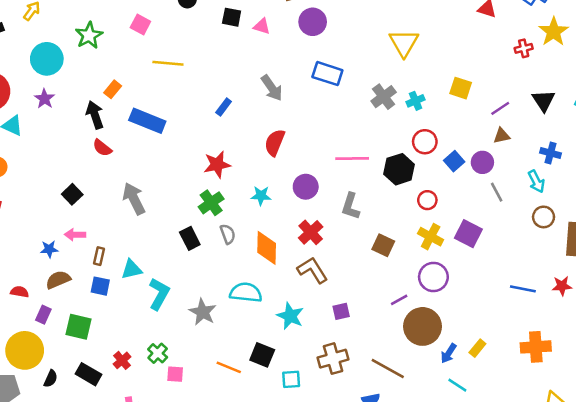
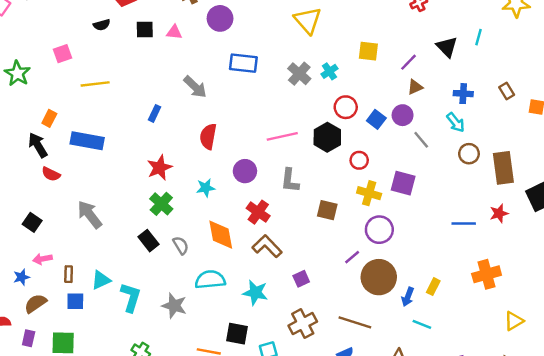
pink square: (140, 25) -> (62, 54), turned -36
gray semicircle: (228, 234) -> (181, 245), moved

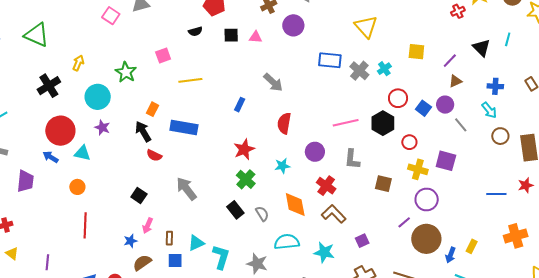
blue rectangle: (243, 63) -> (330, 60), moved
pink arrow: (42, 259) -> (148, 226), turned -56

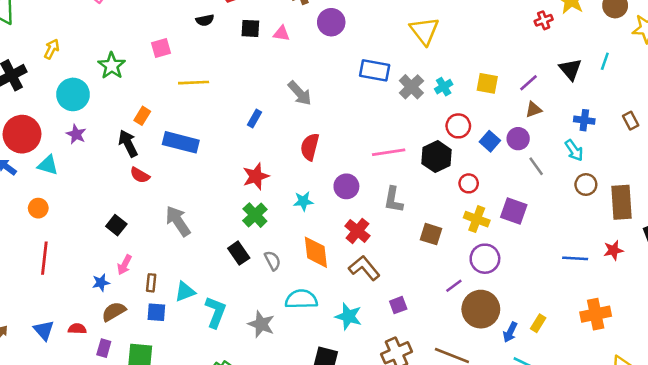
yellow square: (416, 52) -> (487, 83), moved

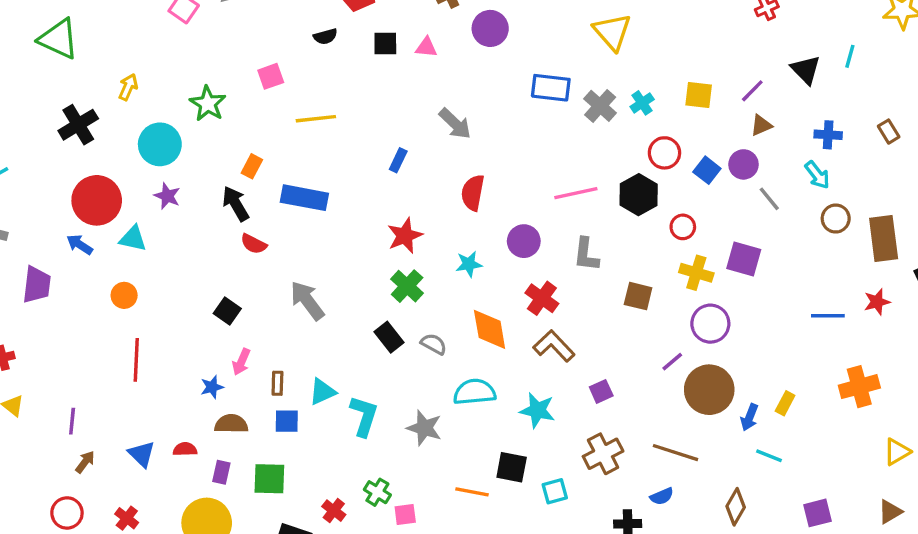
gray semicircle: (272, 261) -> (434, 344), turned -30
brown semicircle: (114, 312) -> (231, 424), turned 35

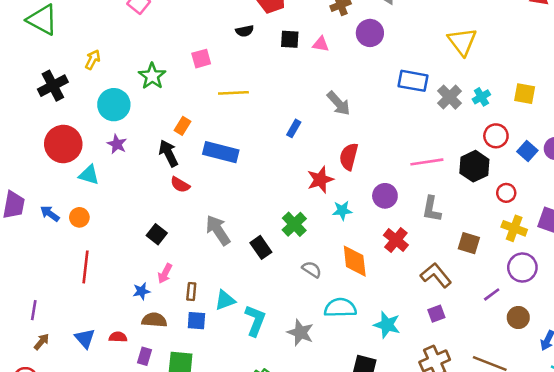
red star: (405, 236) -> (320, 180), moved
blue arrow: (80, 245) -> (50, 214), moved
black rectangle: (389, 337) -> (261, 247), moved
brown L-shape: (554, 346) -> (436, 275), moved
brown circle: (709, 390) -> (518, 318), size x0.6

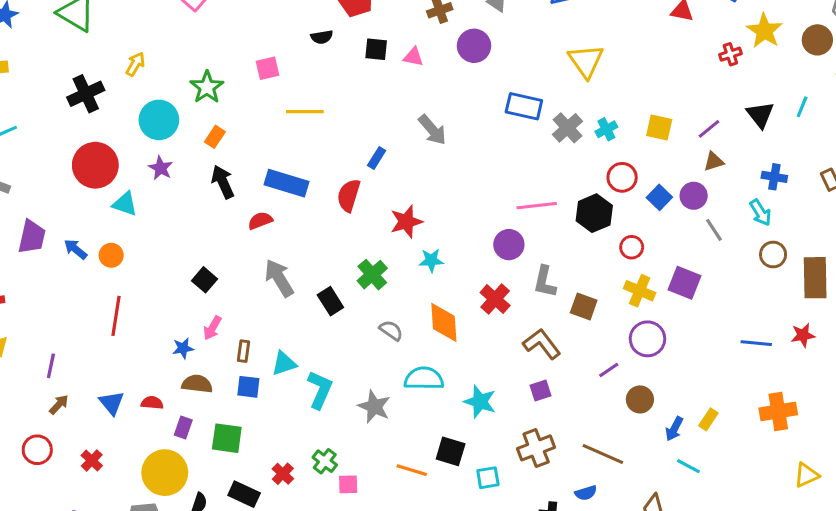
orange rectangle: (183, 126) -> (215, 137), moved
red semicircle: (349, 157) -> (349, 195), moved
red semicircle: (180, 185) -> (260, 221), moved, turned 126
purple circle: (385, 196) -> (509, 245), moved
gray L-shape: (432, 209) -> (545, 282), moved

